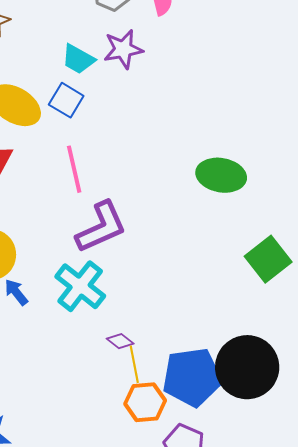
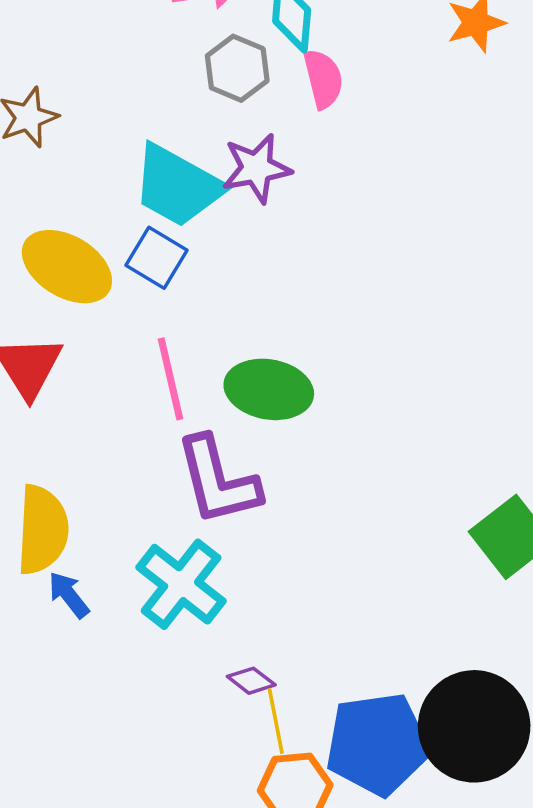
cyan trapezoid: (78, 59) -> (178, 186), size x1.6
green ellipse: (221, 175) -> (269, 389), moved
purple L-shape: (101, 227) -> (218, 481), turned 100

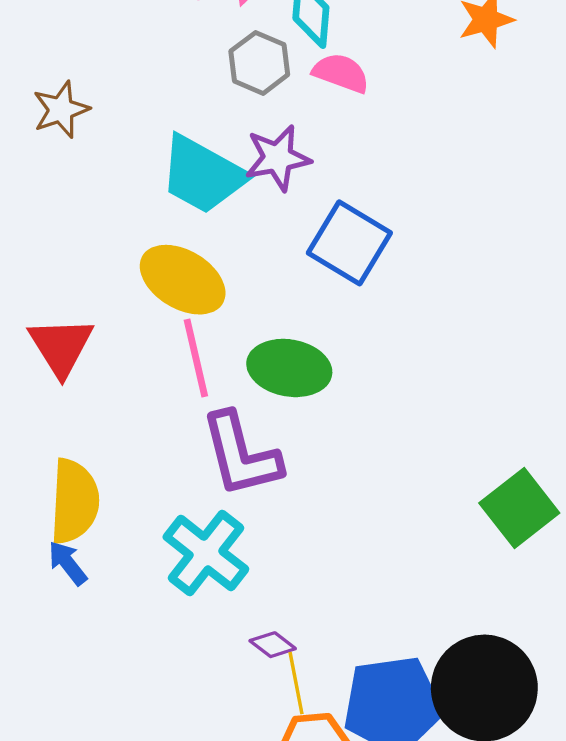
pink semicircle: (323, 79) -> (341, 73), turned -56
blue square: (156, 258) -> (349, 243), moved, size x1.4
yellow ellipse: (67, 267) -> (183, 280), moved
blue arrow: (69, 595) -> (68, 563), moved

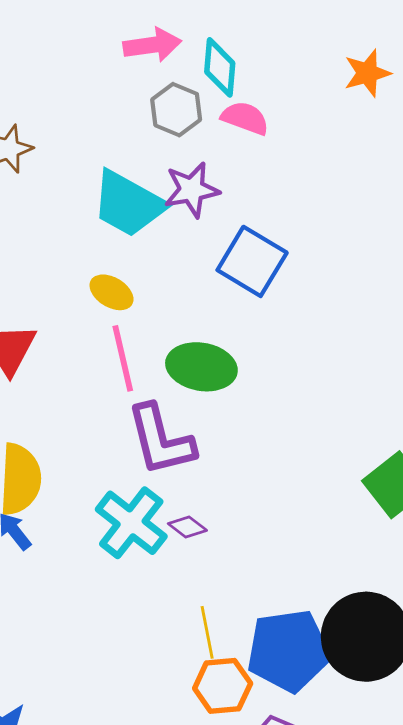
yellow ellipse: (183, 280) -> (112, 292), size x0.6
purple diamond: (273, 645) -> (187, 527), moved

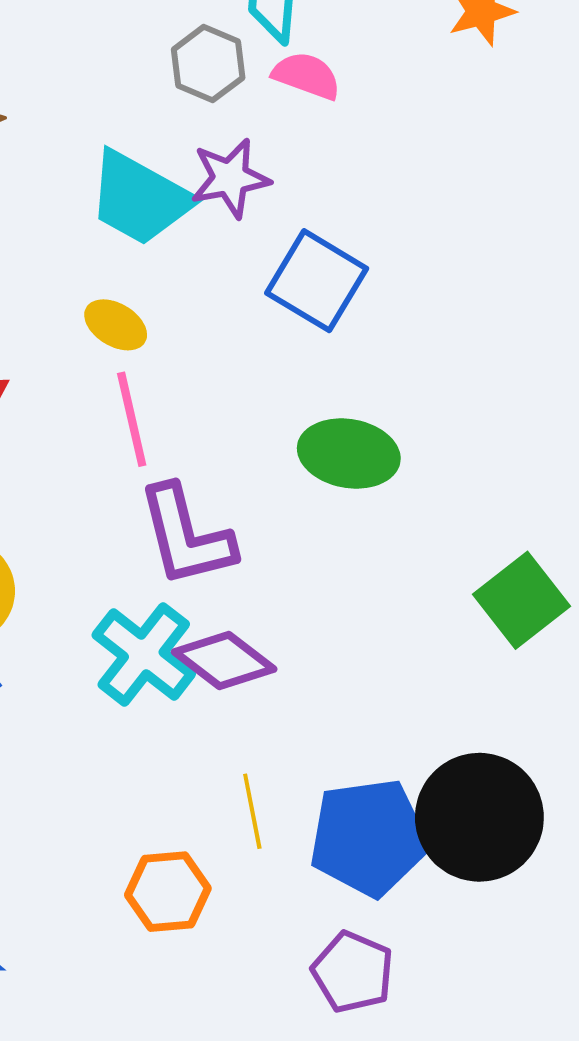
green ellipse: (201, 367) -> (349, 453), moved
purple diamond: (187, 527) -> (224, 661), size x1.8
orange hexagon: (223, 686) -> (168, 892), moved

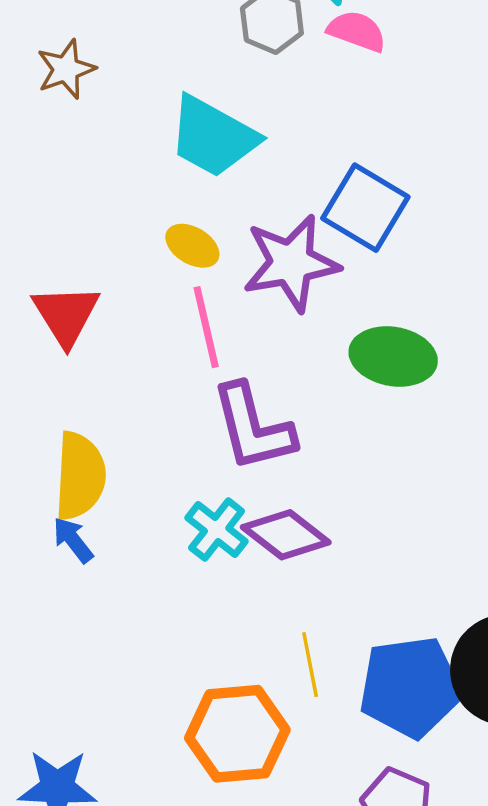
purple star: (230, 178) -> (291, 263), moved, size x1.4
cyan cross: (144, 654) -> (217, 530), size x0.7
orange hexagon: (168, 892) -> (237, 734), size x1.4

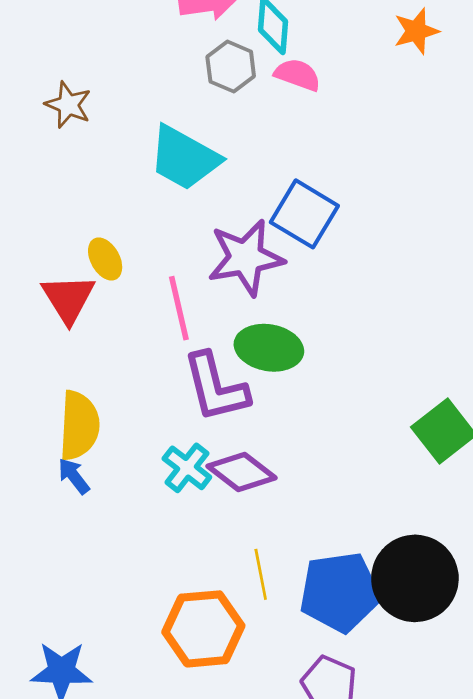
brown star: (66, 69) -> (68, 105), turned -30
yellow ellipse: (192, 246) -> (105, 259), moved, turned 30
green ellipse: (393, 356) -> (269, 348), moved

